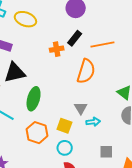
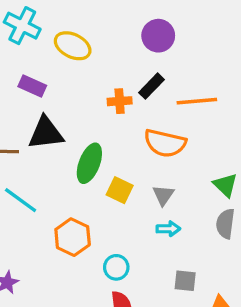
orange semicircle: (86, 71) -> (165, 143), turned 80
green ellipse: (34, 99) -> (89, 163), moved
gray triangle: (81, 108) -> (163, 195), moved
yellow square: (64, 126) -> (120, 190), moved

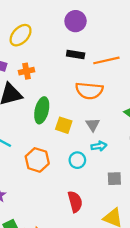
yellow ellipse: (73, 46) -> (21, 35), turned -65
black rectangle: (152, 86) -> (76, 55), turned 63
orange cross: (120, 101) -> (26, 71), moved
cyan circle: (116, 267) -> (77, 160), moved

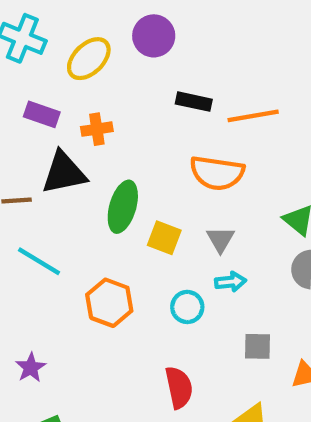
purple circle: (76, 21) -> (154, 36), moved

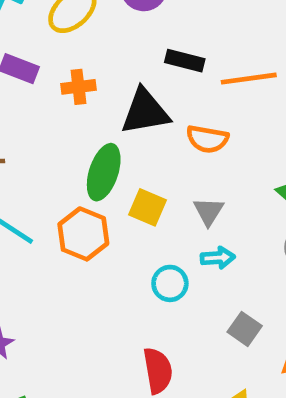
black triangle: (64, 173) -> (145, 112), moved
orange semicircle: (217, 173) -> (207, 139), size x0.7
orange hexagon: (109, 303) -> (83, 234), moved
gray square: (257, 346) -> (245, 329), turned 32

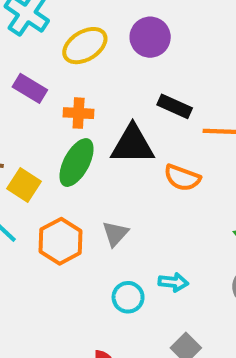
green ellipse: (104, 172) -> (77, 163), moved
yellow square: (148, 207) -> (24, 185), moved
gray triangle: (208, 211) -> (115, 234), moved

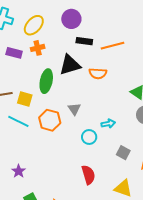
purple circle: (150, 37) -> (71, 19), moved
orange cross: (79, 113) -> (38, 48), moved

